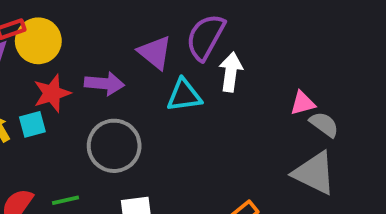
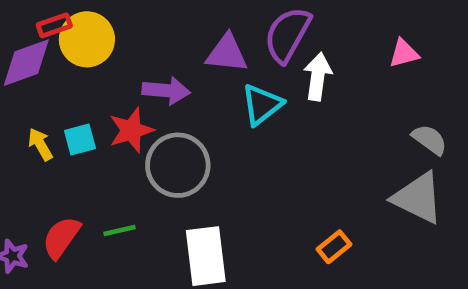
purple triangle: (155, 52) -> (227, 53), turned -33
red star: (52, 93) -> (131, 130), moved
cyan triangle: (184, 95) -> (262, 105), turned -30
pink triangle: (303, 103) -> (404, 53), moved

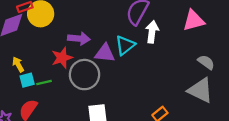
purple triangle: (227, 53) -> (105, 53), moved
pink triangle: (404, 53) -> (194, 21), size x1.5
cyan square: (80, 140) -> (27, 80), moved
green line: (120, 230) -> (44, 82), moved

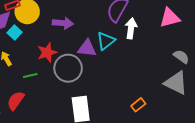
purple arrow: (79, 39) -> (63, 23), moved
cyan square: (27, 80) -> (15, 33), moved, turned -32

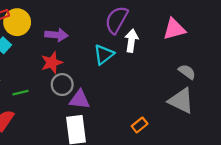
purple triangle: (87, 48) -> (79, 100), moved
red star: (47, 52) -> (52, 63), moved
gray circle: (68, 68) -> (62, 85), size x0.7

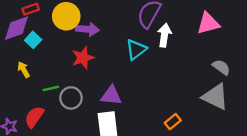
yellow circle: (17, 22) -> (66, 16), moved
gray circle: (62, 85) -> (71, 98), moved

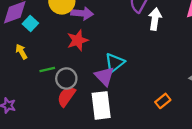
cyan triangle: (136, 49) -> (115, 63), moved
purple triangle: (111, 96) -> (104, 76), turned 40
red semicircle: (34, 117) -> (66, 96), moved

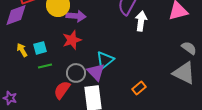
cyan square: (30, 23) -> (40, 48), moved, turned 32
gray circle: (66, 78) -> (76, 73), moved
orange rectangle: (163, 101) -> (139, 88), moved

